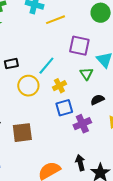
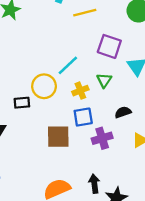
black rectangle: (11, 64) -> (22, 103), moved
green triangle: (86, 74) -> (104, 80), moved
brown square: (22, 133) -> (58, 137), moved

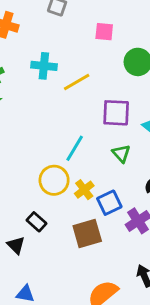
yellow cross: (80, 91) -> (84, 190), moved
black rectangle: (22, 103) -> (37, 222), moved, turned 63

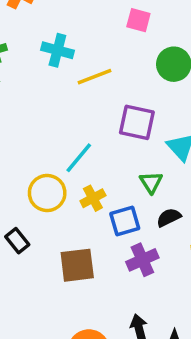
green triangle: (121, 153) -> (151, 182), moved
yellow cross: (84, 190) -> (93, 198), moved
blue square: (109, 203) -> (125, 221), moved

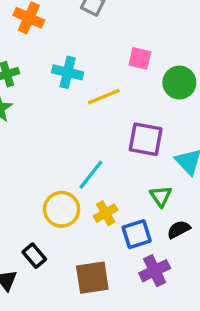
pink square: (138, 20) -> (140, 58), moved

